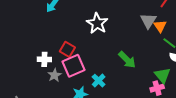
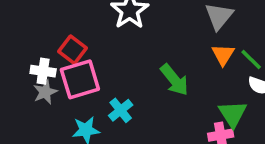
orange triangle: (160, 26) -> (223, 55), moved
white cross: (44, 59) -> (43, 71), moved

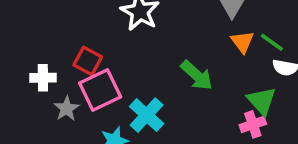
white cross: (43, 71) -> (43, 78), moved
cyan cross: (121, 110) -> (147, 115), size x1.4

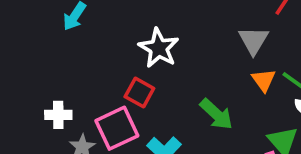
red square: (88, 61) -> (139, 93), moved

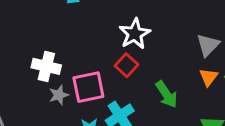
red square: (139, 93) -> (126, 65), moved
white cross: (58, 115) -> (46, 66), size x1.4

